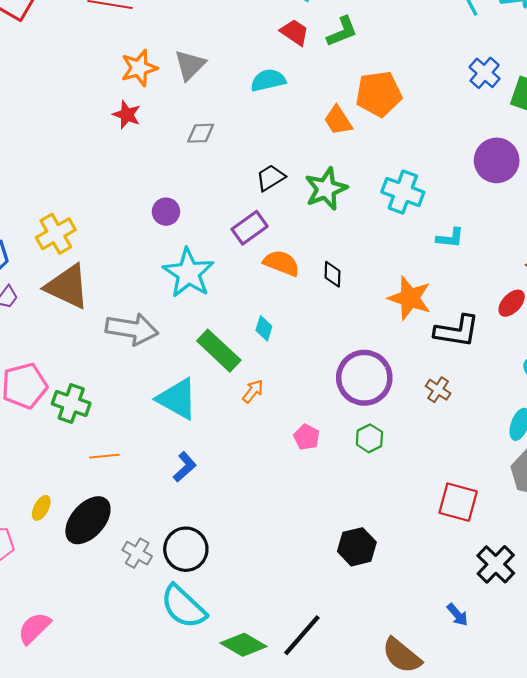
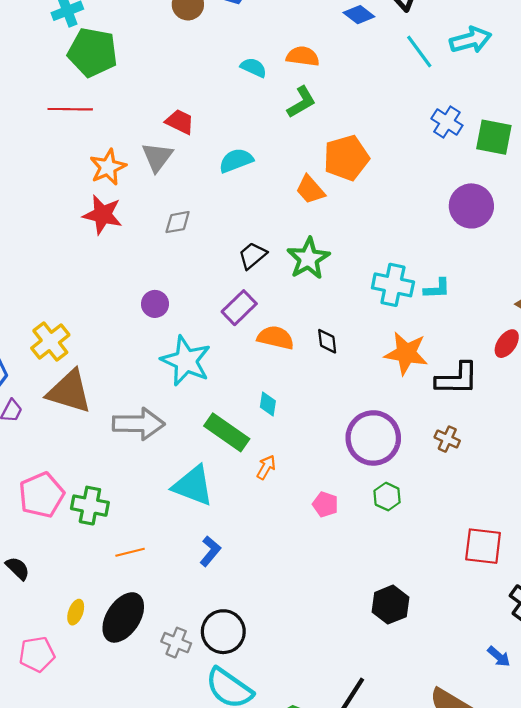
red trapezoid: (294, 32) -> (180, 122), moved
red star: (127, 115) -> (103, 215), size x1.4
cyan cross: (403, 192) -> (393, 285), moved

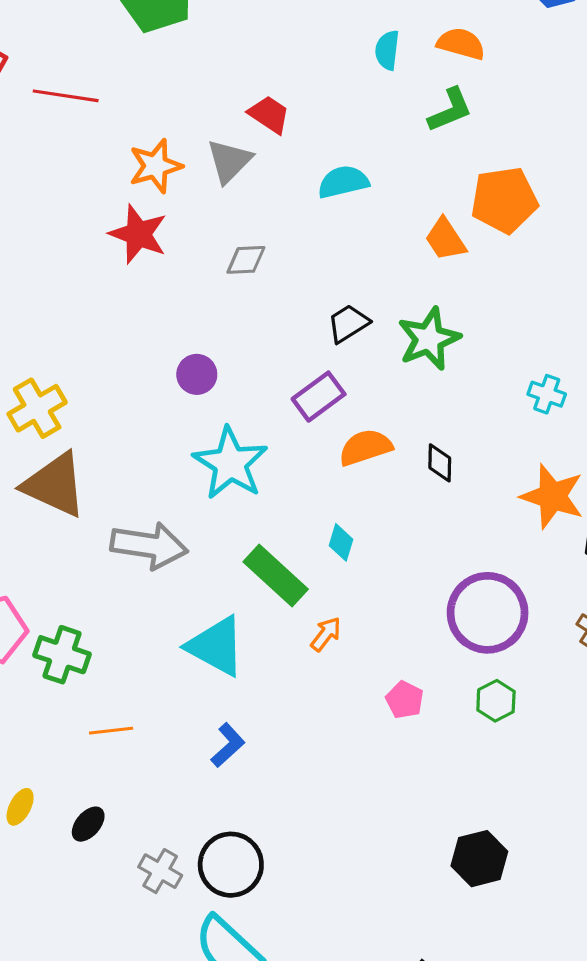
cyan semicircle: (254, 68) -> (387, 50), turned -116
red line: (70, 109) -> (66, 96), moved
cyan cross: (393, 285) -> (547, 394), size x0.6
orange semicircle: (276, 338) -> (365, 447), turned -39
black ellipse: (123, 617) -> (88, 824), size x0.5

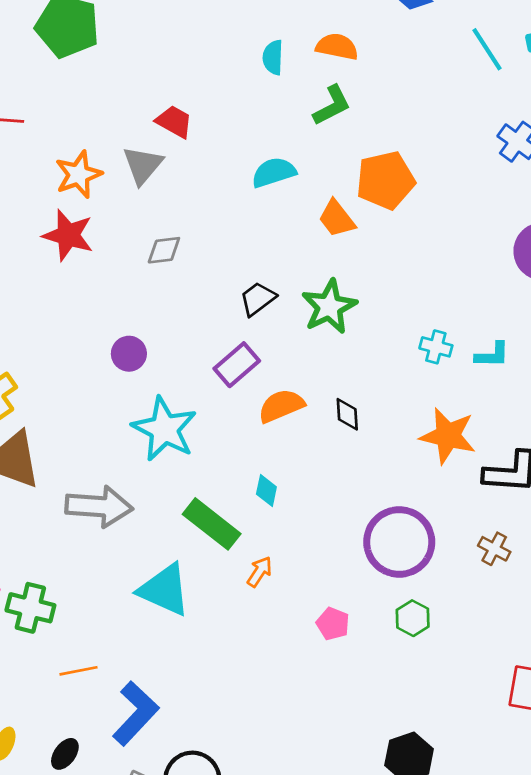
cyan semicircle: (343, 182) -> (274, 172), moved
blue L-shape: (228, 745) -> (136, 713), moved, size x1.6

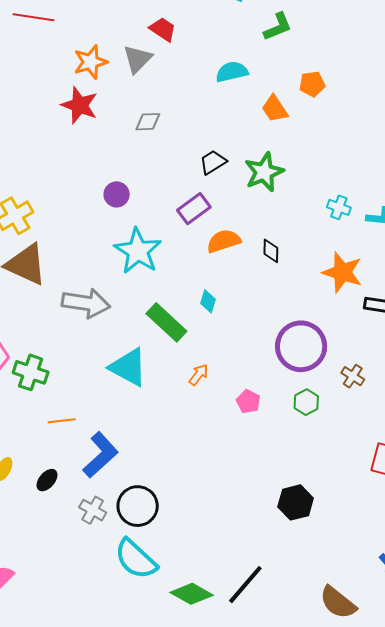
orange pentagon: (385, 180) -> (312, 84), size x0.6
brown cross: (494, 549) -> (353, 376), moved
orange arrow: (260, 572) -> (199, 375), moved

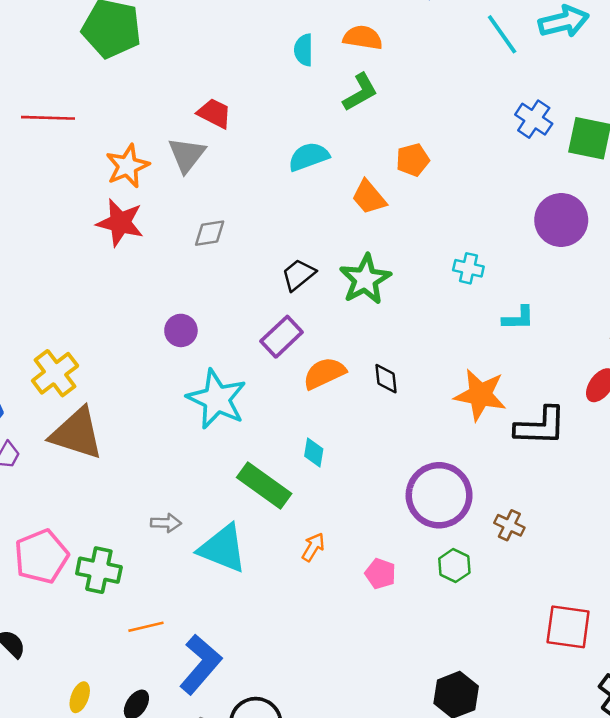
cyan cross: (339, 207) -> (468, 268), moved
gray arrow: (86, 303) -> (166, 523), moved, size x0.5

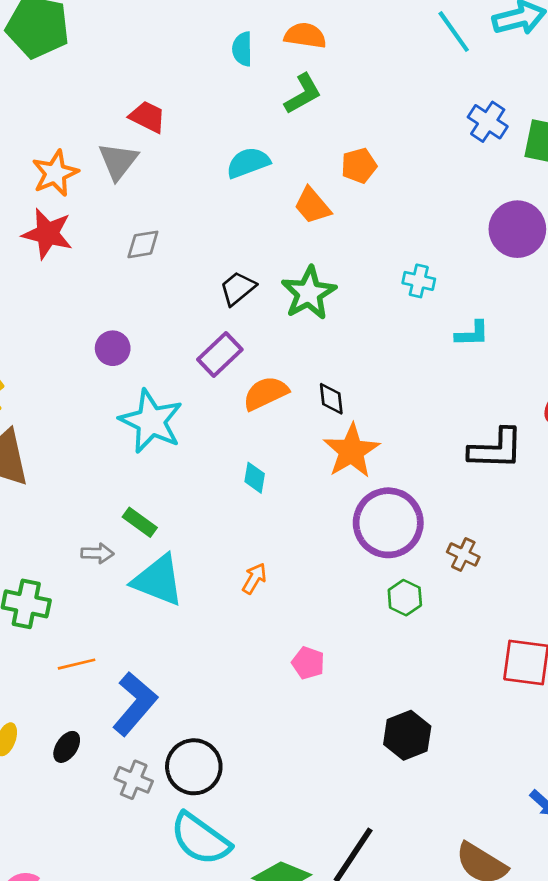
orange star: (480, 395) -> (351, 451), moved, turned 30
green rectangle: (264, 485) -> (140, 522), moved, size x0.6
pink pentagon: (380, 574) -> (308, 663), moved

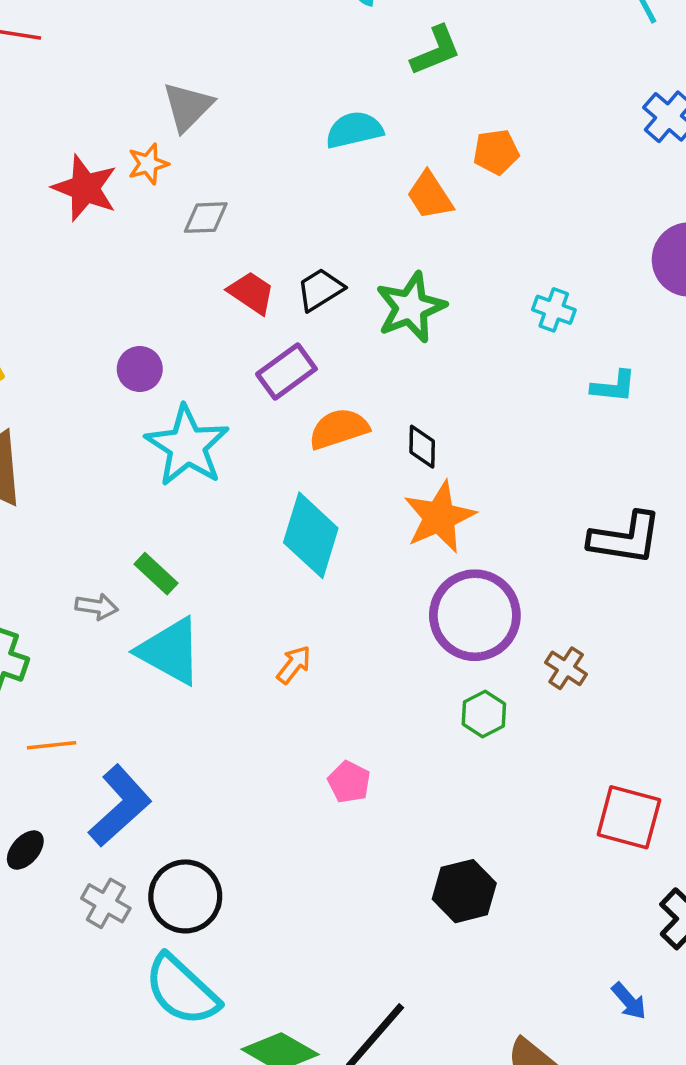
red trapezoid: (148, 117) -> (251, 293), moved
orange star: (55, 173) -> (148, 164), moved, size x0.7
purple circle: (113, 348) -> (140, 369), moved
cyan diamond: (255, 478) -> (311, 535), size x2.0

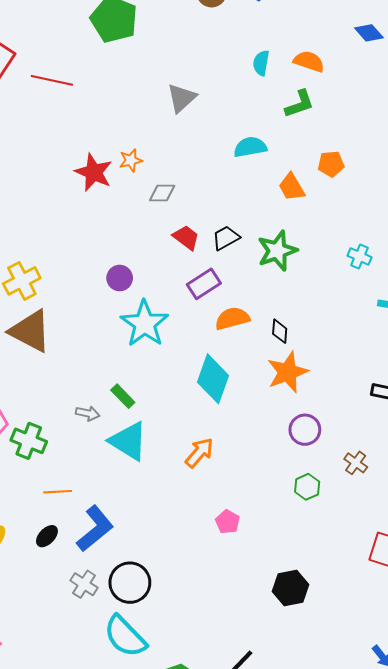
gray triangle: (188, 107) -> (182, 98), moved
purple circle: (475, 615) -> (305, 430), size x0.6
orange arrow: (294, 665) -> (199, 453), size x1.4
black ellipse: (25, 850) -> (47, 536), moved

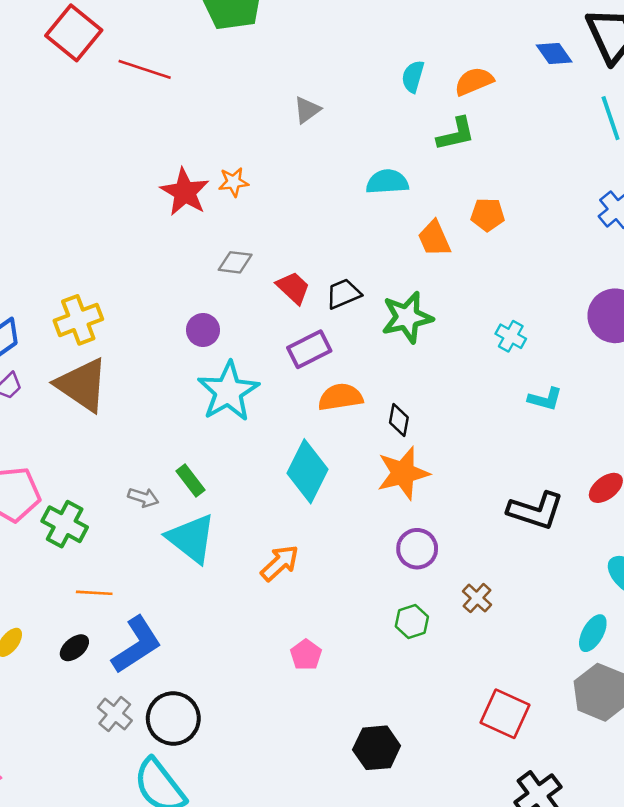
orange semicircle: (309, 61) -> (474, 81), turned -48
gray triangle: (182, 98) -> (307, 110), size x0.7
gray diamond: (162, 193) -> (235, 262), moved

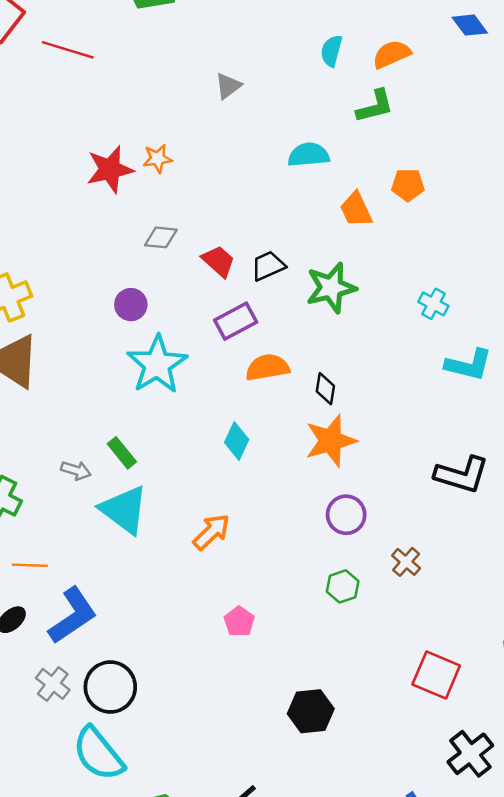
red star: (185, 192) -> (110, 169), turned 30
cyan L-shape: (545, 399) -> (469, 365), size x1.4
cyan diamond: (307, 471) -> (237, 441), size x0.6

